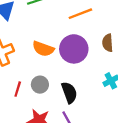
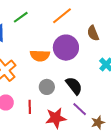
red line: (18, 89) -> (30, 107), moved

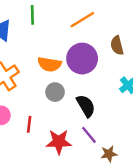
green line: (21, 17) -> (32, 15), turned -63
gray circle: (47, 87) -> (55, 92), moved

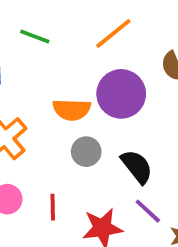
green line: (32, 15) -> (35, 37), turned -60

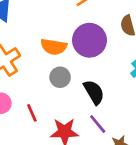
red line: (53, 207) -> (32, 113), turned -30

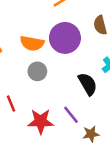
black semicircle: (94, 92) -> (88, 84), moved

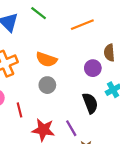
purple circle: (65, 38) -> (93, 68), moved, size x0.6

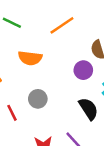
orange semicircle: (46, 59) -> (30, 58), moved
red line: (20, 110) -> (12, 113), moved

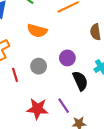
purple circle: (83, 70) -> (67, 58), moved

